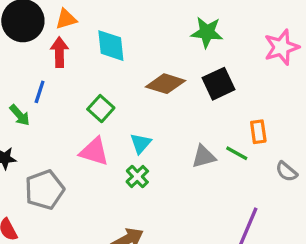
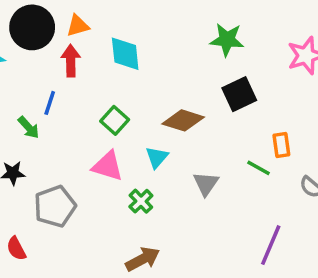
brown diamond: (165, 84) -> (183, 120), moved
gray triangle: (204, 157) -> (206, 184), moved, turned -40
green cross: (137, 176) -> (141, 201), moved

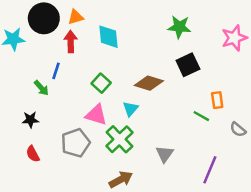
gray triangle: (206, 184) -> (165, 154), moved
green cross: (141, 201) -> (120, 139), size x1.6
gray pentagon: (55, 206) -> (76, 143), moved
red semicircle: (16, 249) -> (33, 154), moved

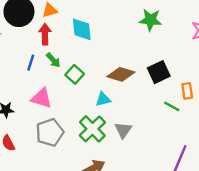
black square: (188, 65) -> (159, 72), moved
green arrow: (41, 88) -> (53, 60), moved
cyan triangle: (131, 109) -> (103, 99), turned 35
pink triangle: (96, 115) -> (41, 98), moved
gray triangle: (165, 154) -> (123, 130), moved

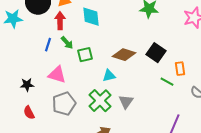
black square: (159, 72) -> (156, 53), turned -30
green square: (75, 74) -> (85, 55), turned 35

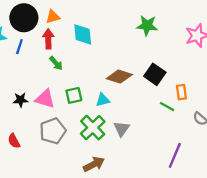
blue line: (48, 45) -> (19, 47), moved
green square: (85, 55) -> (74, 95), moved
black star: (27, 85) -> (21, 100), moved

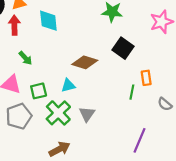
green arrow: (56, 63) -> (25, 58), moved
black square: (155, 74) -> (123, 48), moved
green square: (74, 95) -> (39, 91), moved
green line: (167, 107) -> (132, 92), turned 72

